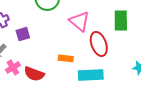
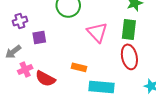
green rectangle: (121, 20) -> (129, 29), moved
red ellipse: (99, 44) -> (129, 57), moved

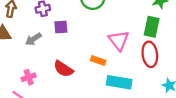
pink triangle: (97, 32) -> (119, 40), moved
pink cross: (25, 69) -> (29, 77), moved

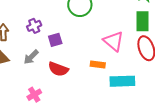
red semicircle: (63, 69) -> (58, 69), moved

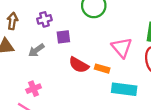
red semicircle: (58, 69) -> (79, 65), moved

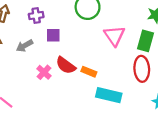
pink triangle: (122, 48) -> (114, 36), moved
pink cross: (34, 89) -> (44, 72), moved, turned -32

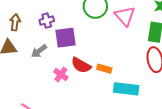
purple square: (53, 35) -> (65, 38), size x1.5
pink triangle: (114, 36) -> (125, 16), moved

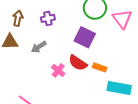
purple square: (65, 38) -> (85, 37), moved, turned 30

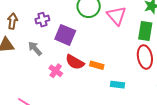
purple square: (85, 37) -> (65, 35), moved
gray arrow: (39, 47) -> (35, 48), turned 84
cyan rectangle: (119, 88) -> (118, 85), size x0.6

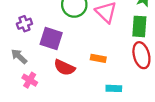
orange rectangle: (97, 65) -> (98, 58), moved
pink cross: (56, 71) -> (30, 80), moved

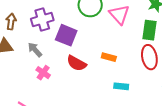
purple cross: (24, 24) -> (42, 19), size x1.5

